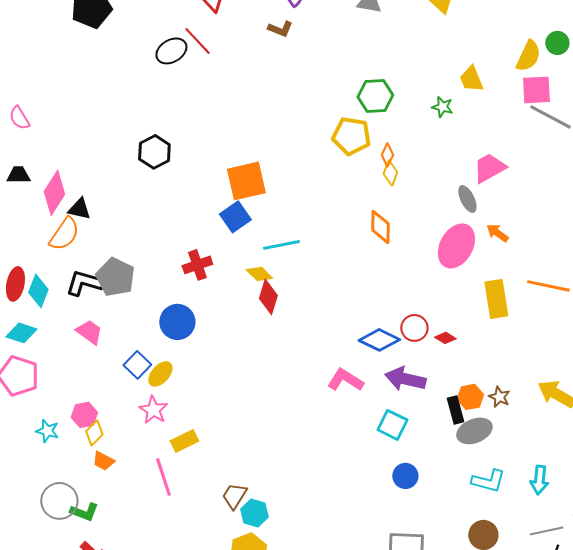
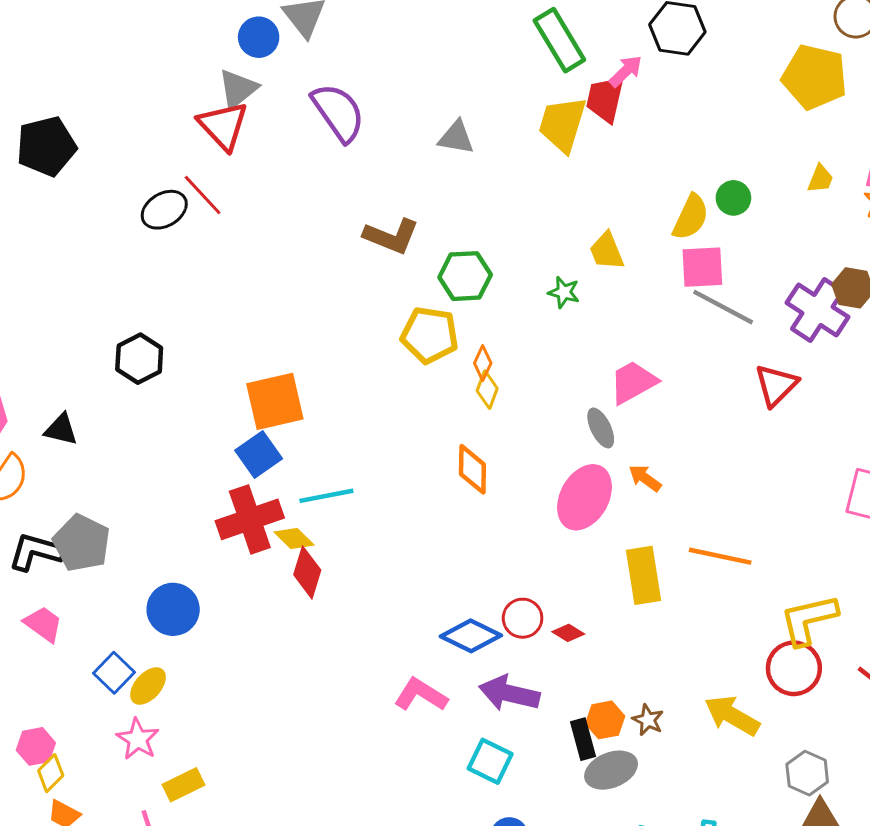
brown L-shape: (280, 29) -> (391, 236), moved, size x1.5
black triangle: (79, 209) -> (61, 429), moved
red cross: (197, 265) -> (250, 519), moved, size x1.5

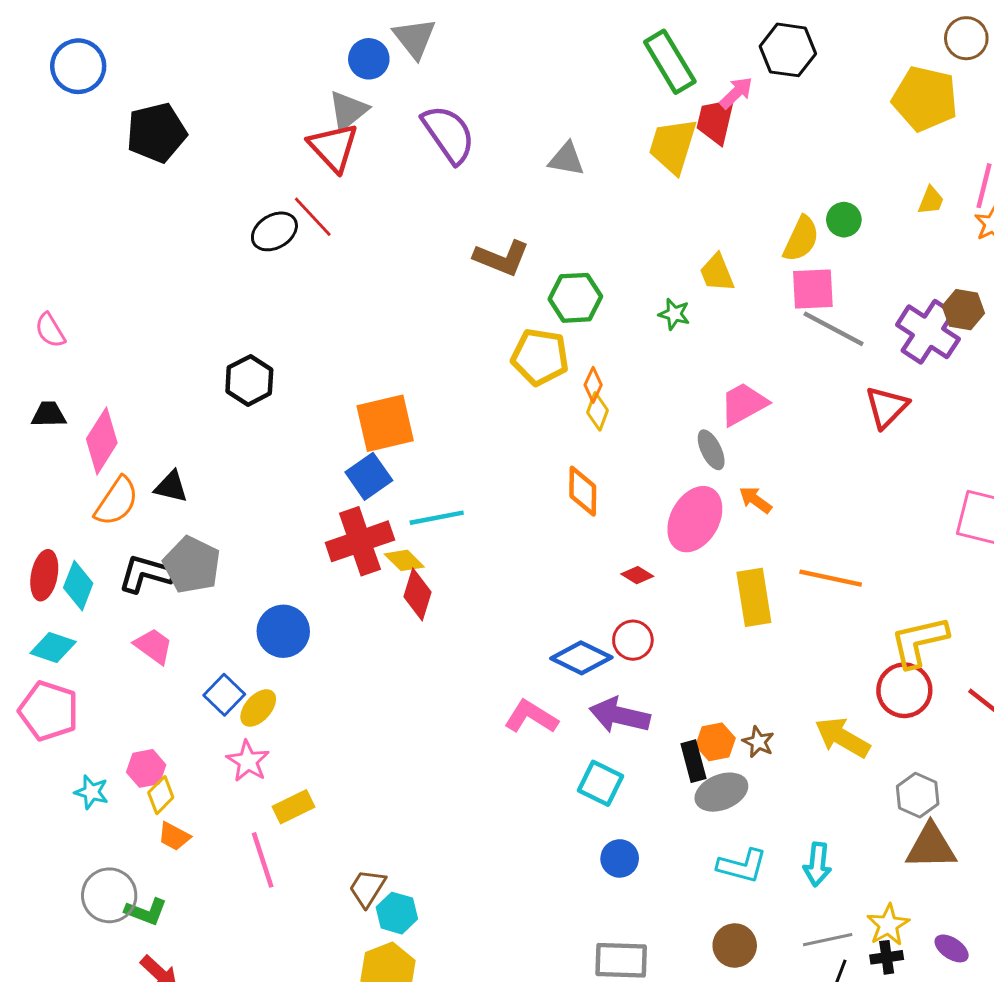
black pentagon: (46, 146) -> (156, 133), moved
black triangle: (61, 429) -> (171, 487), moved
red diamond: (568, 633) -> (637, 575), moved

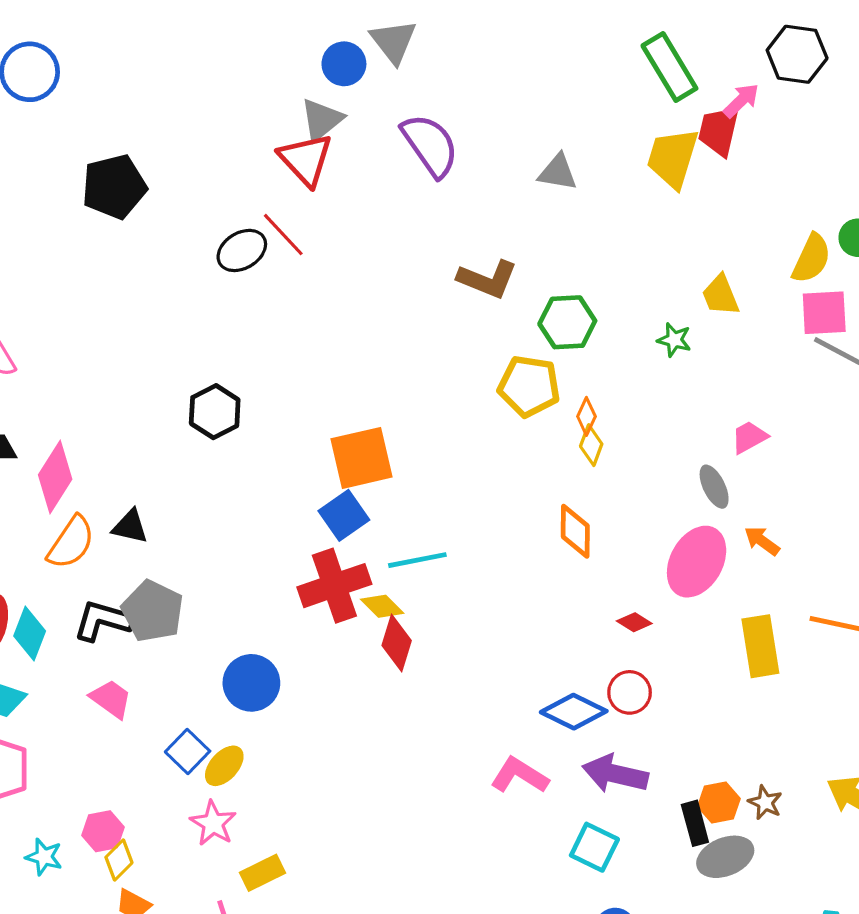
black pentagon: (156, 133) -> (114, 187), moved
pink trapezoid: (744, 404) -> (749, 437), size x0.7

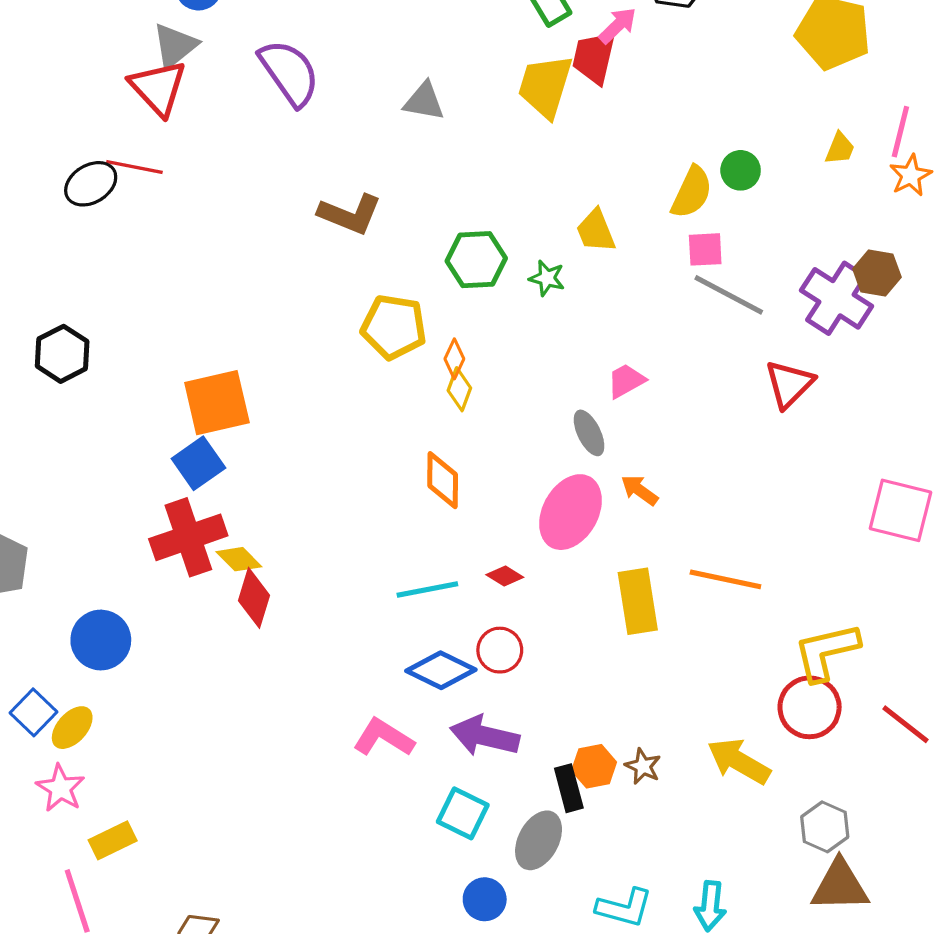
red line: (283, 235) -> (134, 167), turned -36
pink square: (824, 313) -> (705, 249), size x0.7
green hexagon: (567, 322) -> (476, 260), moved
cyan line: (417, 560) -> (427, 590), moved
gray ellipse: (725, 857) -> (539, 840), moved, turned -40

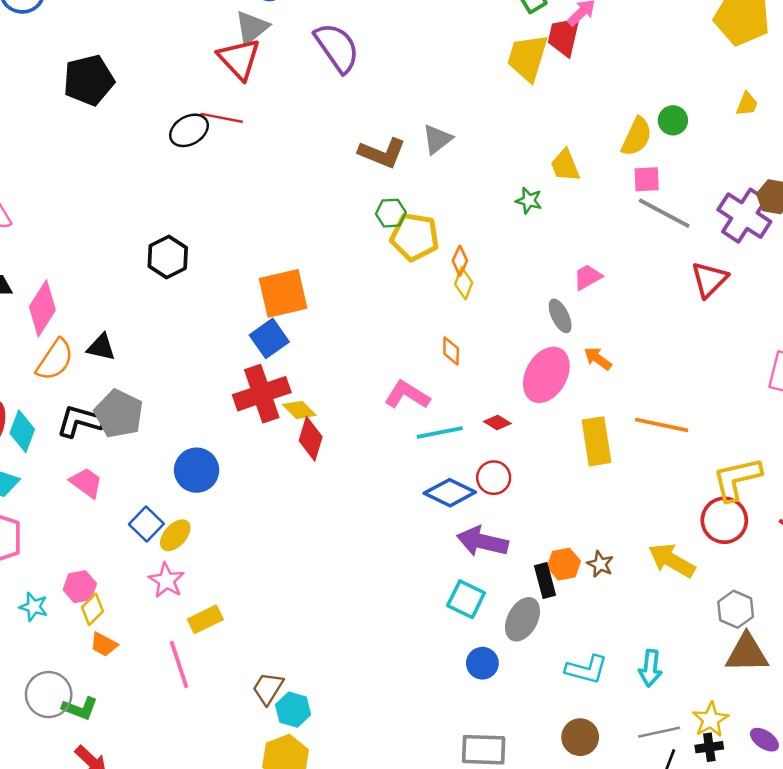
gray triangle: (424, 101) -> (437, 139), moved, turned -48
green hexagon: (476, 260) -> (391, 213), moved, size x0.7
orange diamond: (443, 480) -> (451, 351), size x0.7
pink L-shape: (384, 738) -> (407, 395), moved

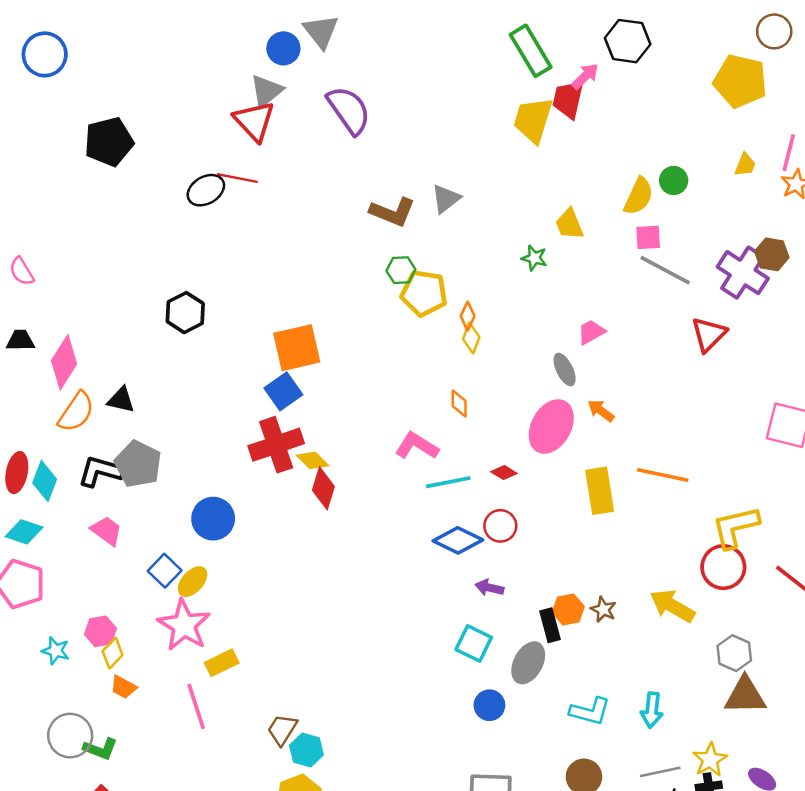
purple arrow: (482, 542) -> (489, 588), size x0.6
pink star: (166, 580) -> (184, 625), size x1.5

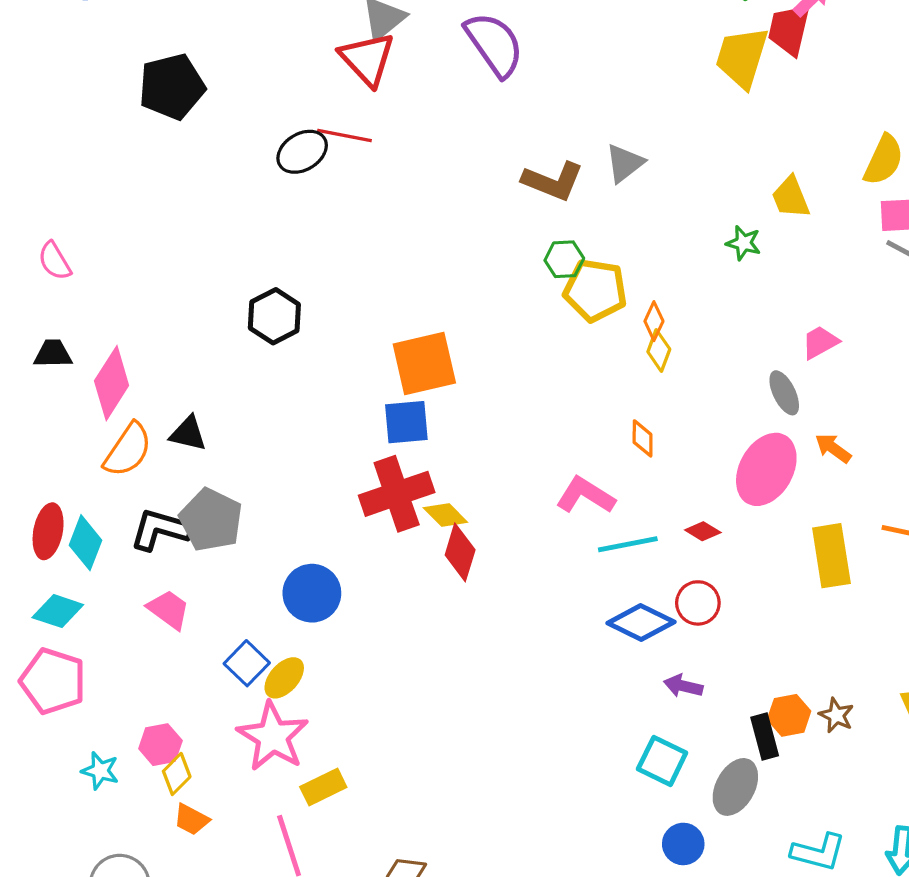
blue square: (283, 391) -> (406, 422), turned 30

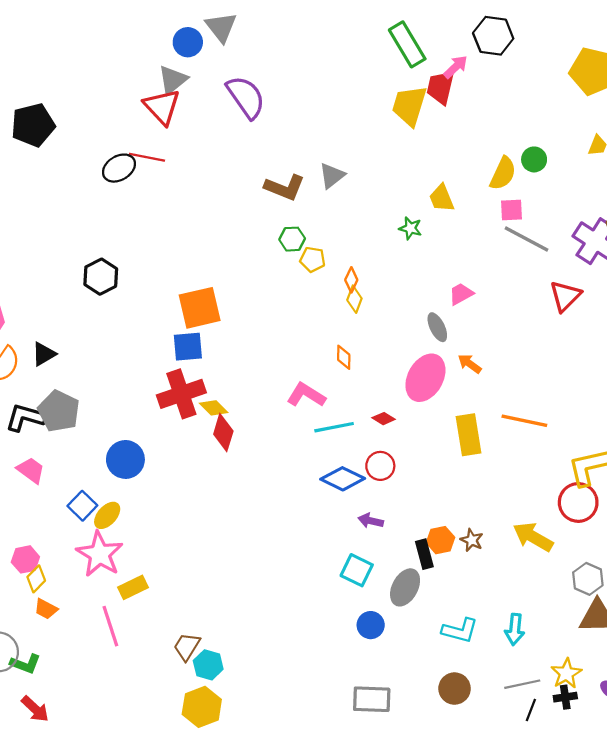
yellow pentagon: (595, 290) -> (313, 259), size x0.6
black triangle: (188, 434) -> (44, 354), turned -44

